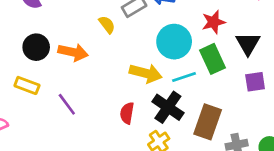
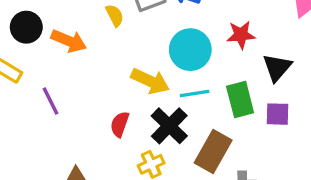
green rectangle: (213, 59) -> (240, 99), moved

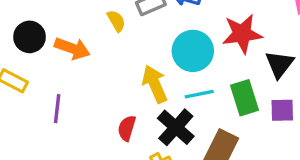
red star: (241, 35) -> (242, 34), size x1.4
yellow arrow: (150, 81) -> (155, 84), turned -135
purple line: (50, 101) -> (57, 109), turned 36

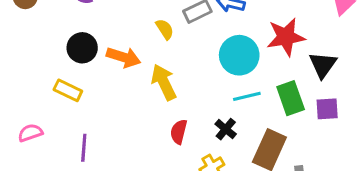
yellow arrow: (155, 84) -> (164, 82), moved
purple line: (57, 109) -> (84, 148), moved
black cross: (176, 127) -> (226, 129), size x0.6

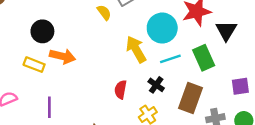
orange arrow: (124, 57) -> (63, 56), moved
yellow arrow: (164, 82) -> (136, 49), moved
purple square: (327, 109) -> (240, 86), moved

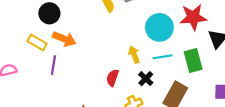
yellow arrow: (136, 49) -> (134, 54), moved, size x0.7
purple line: (49, 107) -> (53, 65), moved

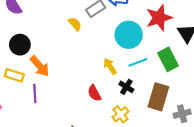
orange arrow: (64, 39) -> (40, 66), turned 40
red semicircle: (113, 78) -> (94, 93), turned -35

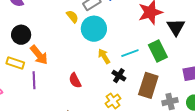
cyan circle: (129, 35) -> (94, 29), moved
red semicircle: (94, 93) -> (75, 80), moved

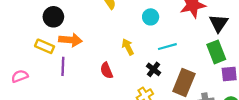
cyan circle: (94, 29) -> (151, 17), moved, size x0.6
green rectangle: (158, 51) -> (216, 52), moved
orange arrow: (39, 55) -> (70, 40), turned -50
yellow arrow: (104, 56) -> (128, 47), moved

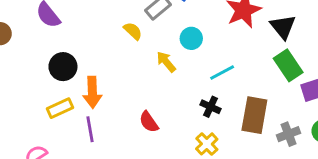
orange arrow: (70, 40) -> (92, 92), turned 95
yellow rectangle: (45, 46) -> (60, 108), turned -36
yellow arrow: (128, 47) -> (166, 62), moved

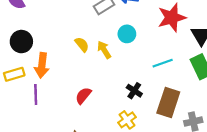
yellow semicircle: (133, 31) -> (82, 44), moved
cyan line: (222, 72) -> (163, 63), moved
red semicircle: (149, 122) -> (83, 96), turned 66

